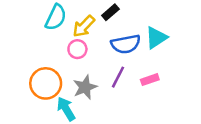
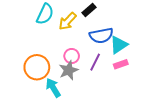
cyan triangle: (156, 38) -> (119, 45), moved
pink circle: (77, 49) -> (72, 56), moved

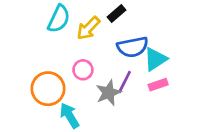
pink circle: (72, 56) -> (83, 70), moved
gray star: (69, 70) -> (108, 93), moved

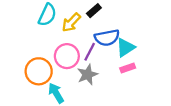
pink circle: (83, 70) -> (67, 56), size x1.5
purple line: (125, 82) -> (90, 52), moved

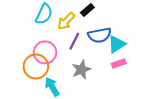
purple line: (90, 52) -> (74, 41), moved
pink circle: (67, 56) -> (45, 52), moved

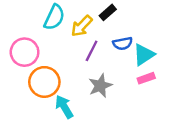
blue semicircle: (100, 35) -> (123, 43), size x0.7
pink circle: (45, 52) -> (25, 52), moved

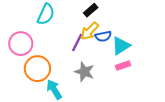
yellow arrow: (82, 26) -> (90, 31), moved
gray star: (100, 86) -> (84, 72), turned -30

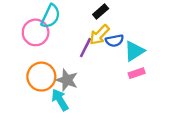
pink circle: (21, 44) -> (36, 32), moved
gray star: (84, 72) -> (67, 80), moved

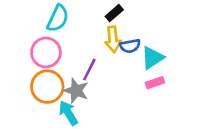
pink circle: (36, 32) -> (46, 52), moved
yellow arrow: (99, 35) -> (113, 39), turned -50
purple line: (85, 48) -> (89, 70), moved

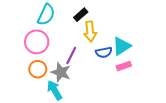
black rectangle: (114, 13) -> (81, 15), moved
blue semicircle: (130, 46) -> (104, 52), moved
orange circle: (47, 87) -> (38, 69), size x0.7

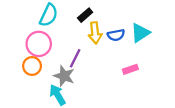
cyan triangle: (122, 46) -> (140, 33), moved
blue semicircle: (104, 52) -> (116, 35), moved
orange circle: (38, 69) -> (32, 66), moved

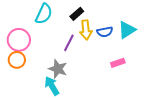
pink circle: (39, 44) -> (19, 40), moved
purple line: (75, 58) -> (69, 43), moved
orange circle: (32, 66) -> (17, 60), moved

